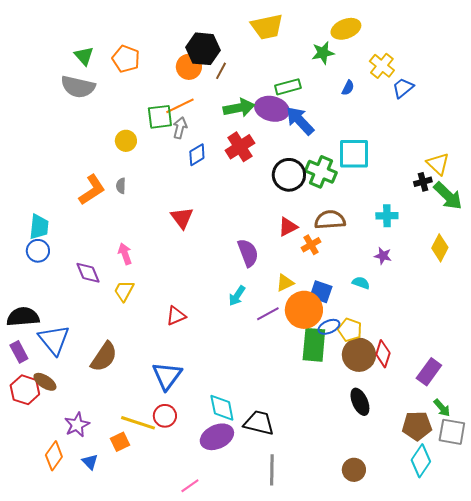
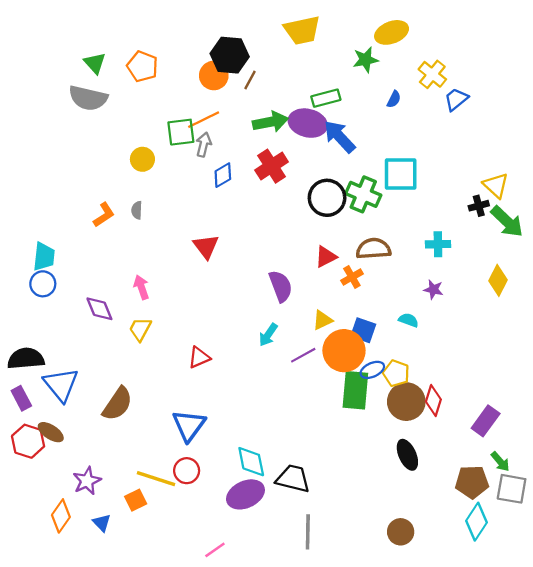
orange L-shape: (92, 190) -> (104, 215), size x0.7

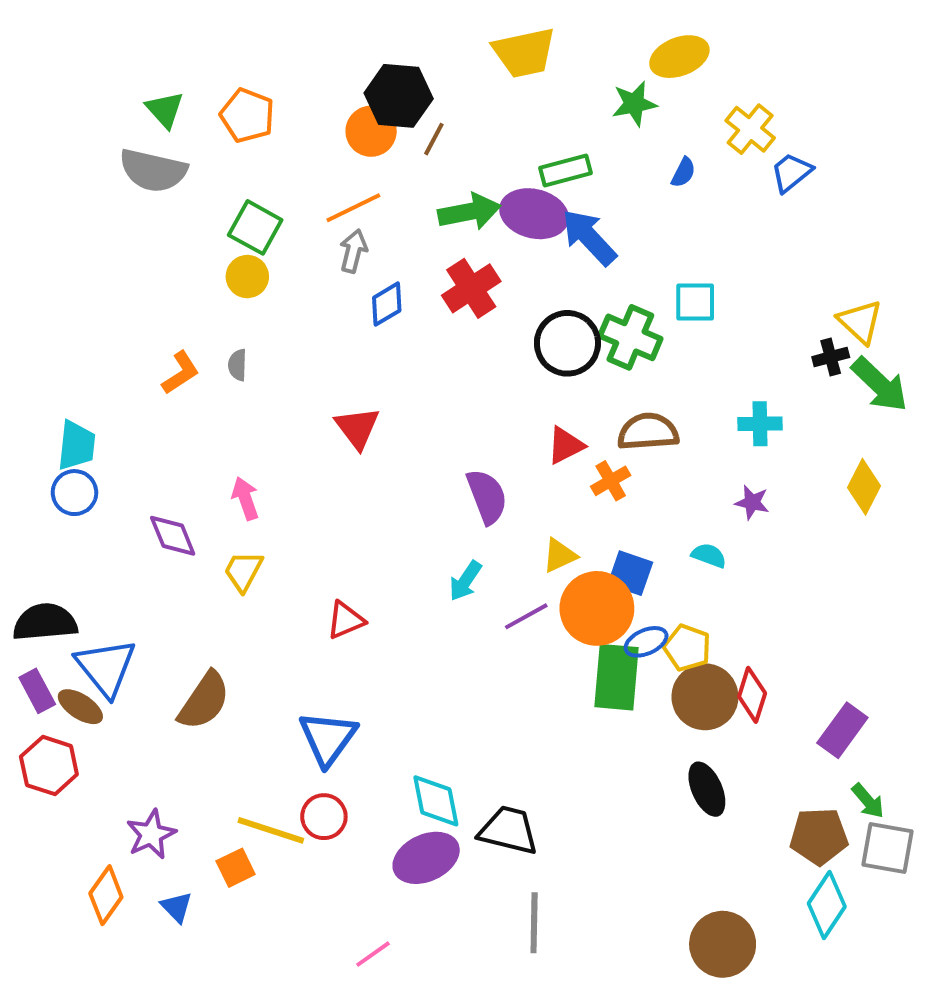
green square: (181, 132) -> (255, 227), moved, turned 36
cyan square: (401, 174) -> (695, 302), size x0.7
brown ellipse: (51, 432) -> (80, 707), moved
brown circle: (401, 532) -> (723, 944), moved, size x1.4

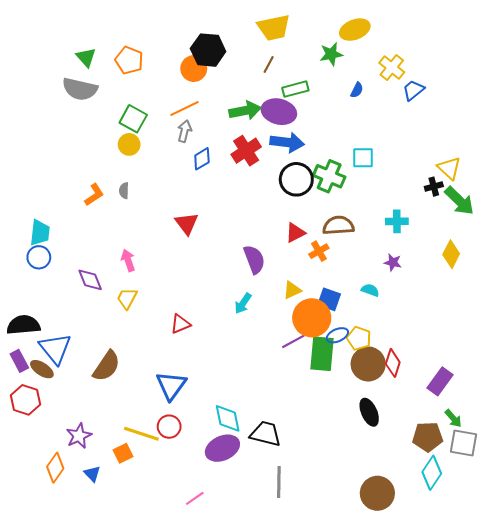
brown line: (434, 139) -> (269, 64), moved
blue arrow: (589, 237) -> (287, 142), moved, turned 140
purple line: (526, 616) -> (293, 341), moved

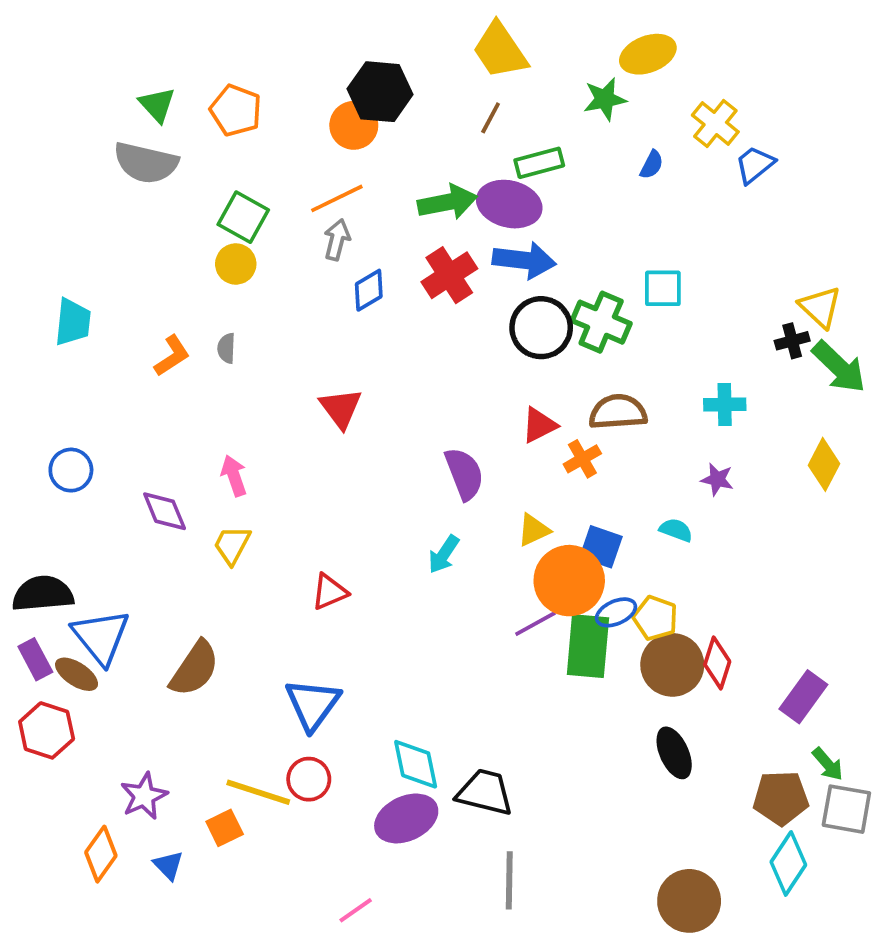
yellow trapezoid: (274, 27) -> (500, 50), turned 68
cyan trapezoid: (40, 233) -> (73, 322), moved

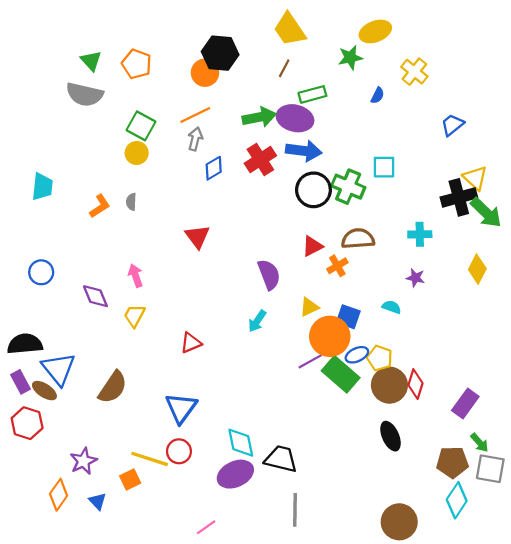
blue trapezoid: (755, 165) -> (452, 125), moved
black cross: (792, 341) -> (459, 197), size x1.8
green rectangle: (588, 646) -> (341, 374), turned -54

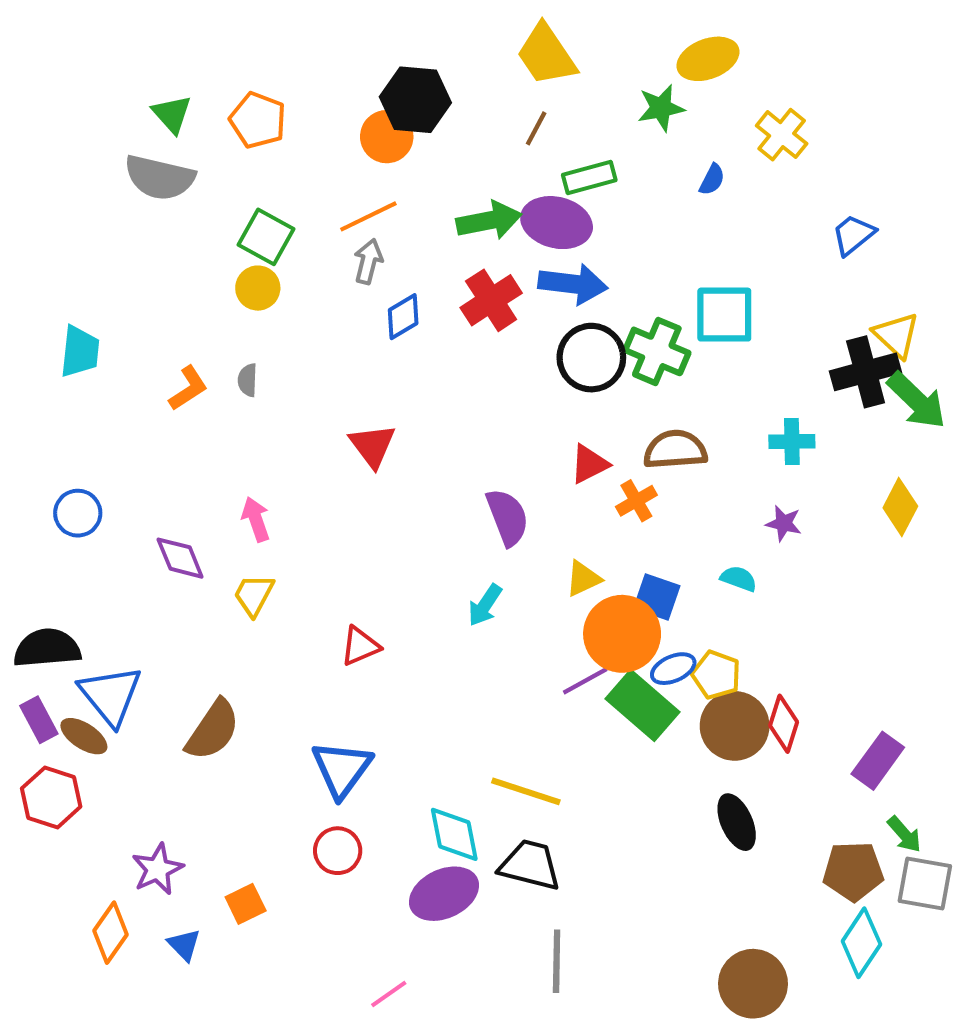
cyan square: (384, 167) -> (724, 315), size x1.4
yellow line: (150, 459) -> (526, 791), moved

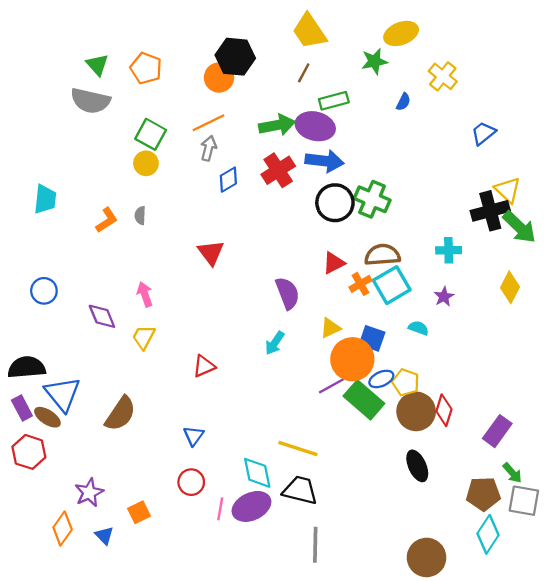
cyan square: (724, 315) -> (392, 285), moved, turned -30
purple star: (784, 523) -> (444, 297), turned 30
blue triangle: (342, 769) -> (194, 436), size x0.6
pink line: (389, 994) -> (220, 509), moved, turned -45

